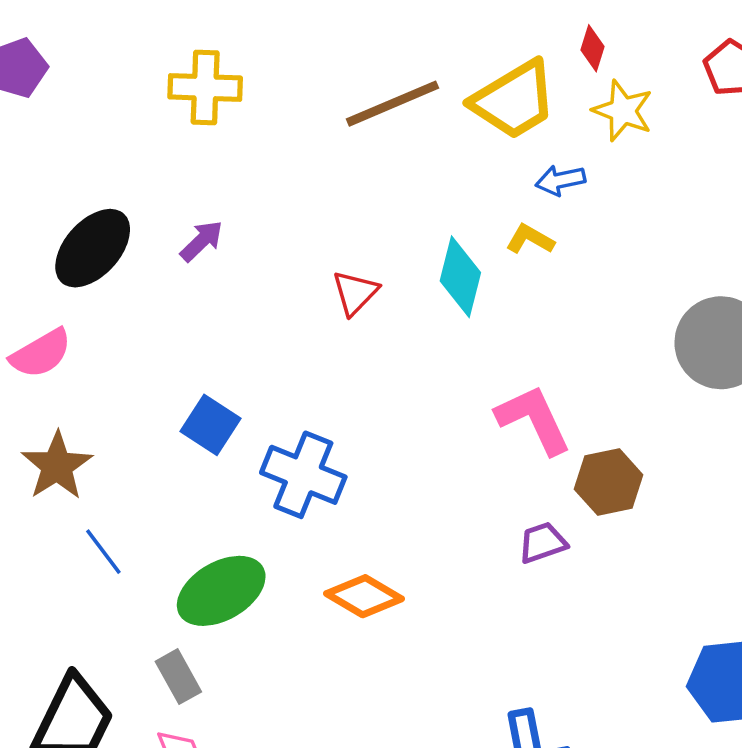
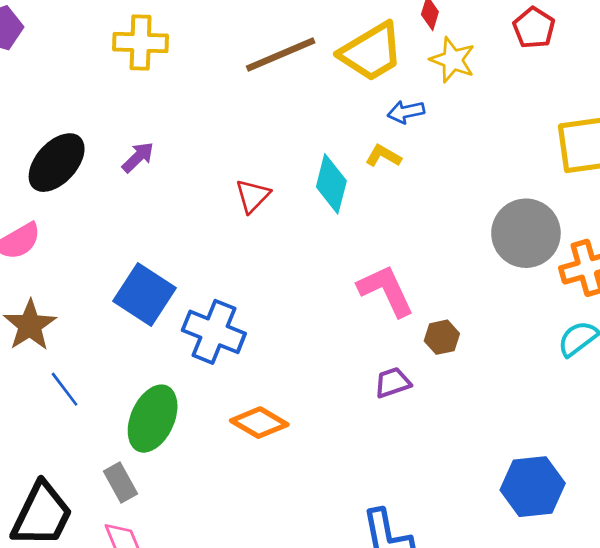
blue square: (210, 425) -> (145, 295), size x1.4
brown hexagon: (609, 482) -> (442, 337), size x0.7
green ellipse: (221, 591) -> (153, 419), turned -36

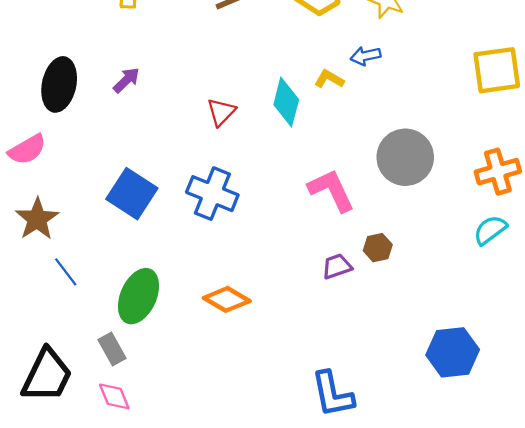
blue arrow: (406, 112) -> (366, 56), moved
black ellipse: (57, 163) -> (59, 84), turned -30
gray circle: (526, 233) -> (405, 157), moved
blue cross: (214, 332) -> (212, 194), moved
brown hexagon: (442, 337) -> (378, 248), moved

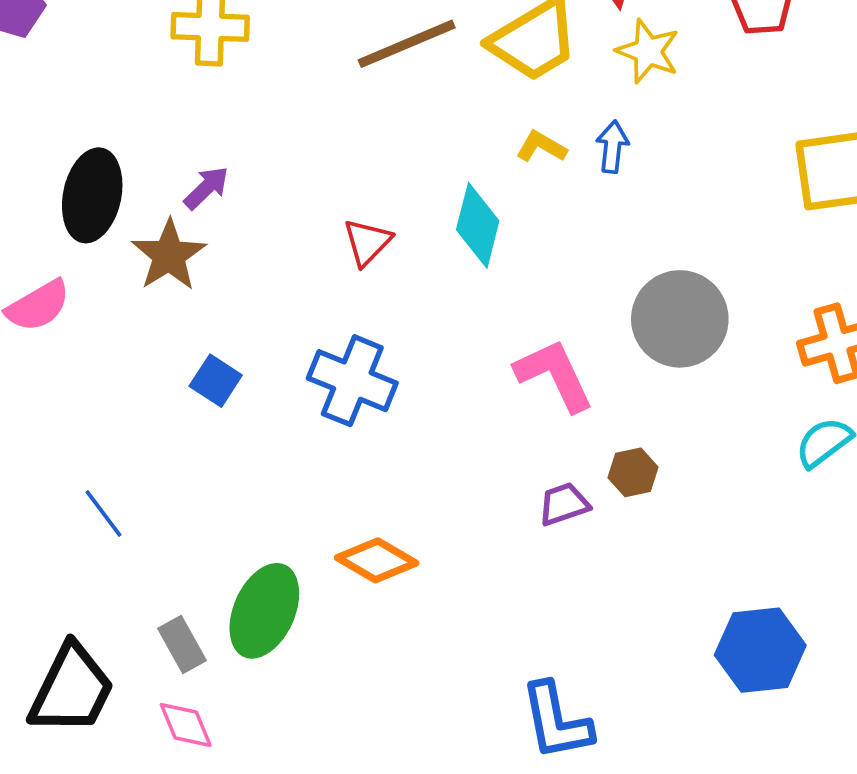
blue arrow: (366, 56) -> (612, 147), turned 108
yellow L-shape: (329, 79) -> (541, 147), moved
blue square: (132, 194) -> (216, 381), size x0.6
brown star: (37, 219) -> (169, 255), moved
green ellipse: (138, 296) -> (264, 611), moved

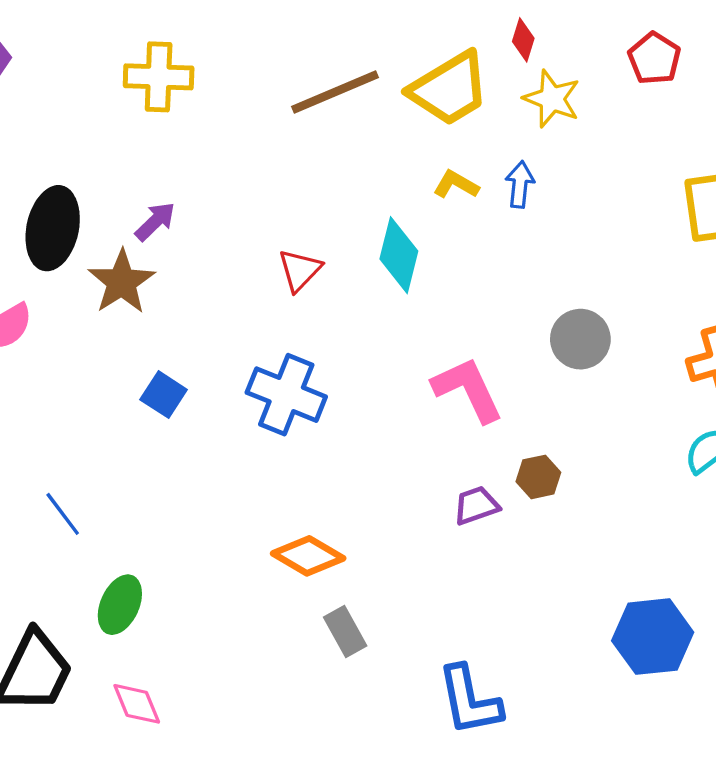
gray circle: (680, 319) -> (580, 339), size x0.7
green ellipse: (264, 611) -> (120, 605), moved, size x0.7
gray rectangle: (182, 645) -> (345, 632), moved

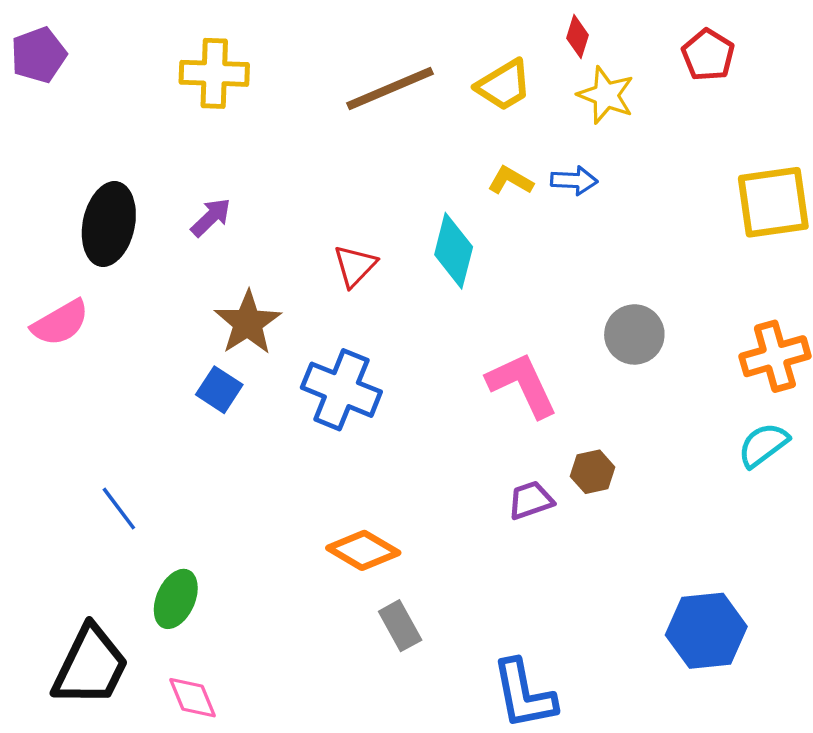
yellow trapezoid: (449, 89) -> (504, 85), size x0.7
blue arrow: (520, 184) -> (574, 180), turned 87
brown star: (122, 282) -> (248, 323), moved

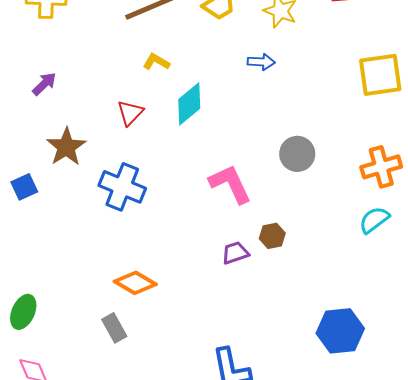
yellow L-shape: (511, 180) -> (156, 62), moved
cyan diamond: (454, 251) -> (189, 104), turned 36
blue square: (219, 390) -> (24, 187), moved, turned 32
gray rectangle: (400, 626) -> (114, 328), moved

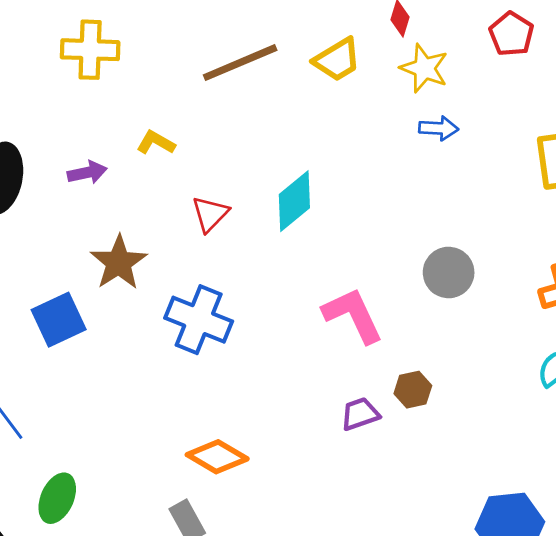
yellow L-shape: (156, 62) -> (156, 143), moved
blue arrow: (261, 62) -> (439, 128), moved
purple arrow: (44, 84) -> (87, 173), turned 32
blue square: (24, 187) -> (59, 320), size x1.4

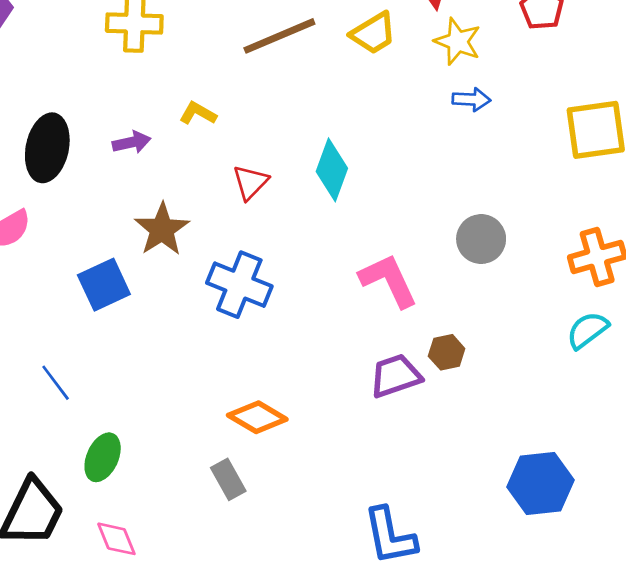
cyan diamond: (294, 201) -> (332, 170), turned -30
purple trapezoid: (360, 414) -> (395, 376), size x1.4

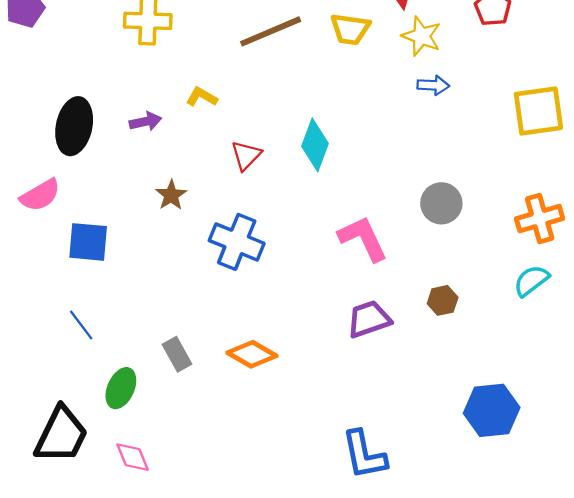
yellow trapezoid: (373, 33) -> (350, 29), turned 39
brown star: (162, 229) -> (171, 195), size x0.7
blue square: (104, 285) -> (88, 242), moved, turned 30
brown hexagon: (447, 352) -> (443, 300), moved
gray rectangle: (228, 479) -> (177, 354), moved

